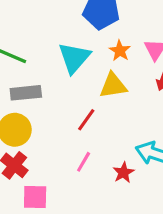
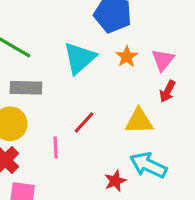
yellow triangle: (113, 86) -> (139, 121), moved
pink line: (84, 162) -> (56, 148), moved, turned -40

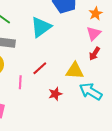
orange star: (127, 57) -> (96, 14), moved
cyan arrow: (148, 165) -> (91, 91), moved
red star: (115, 181) -> (55, 94), moved

